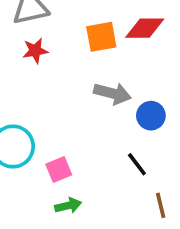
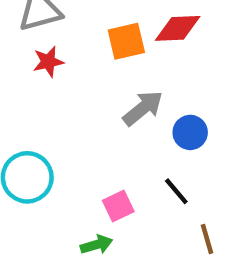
gray arrow: (112, 93) -> (143, 108), turned -51
pink square: (59, 169) -> (118, 206), moved

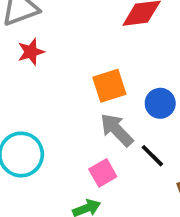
orange square: (126, 41) -> (109, 86), moved
gray arrow: (143, 108) -> (117, 130), moved, turned -90

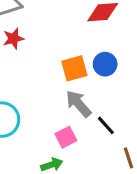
blue circle: (160, 103) -> (105, 64), moved

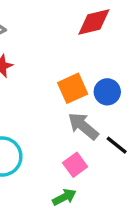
blue circle: (105, 64) -> (107, 92), moved

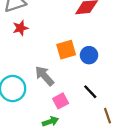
gray arrow: (83, 126) -> (45, 76), moved

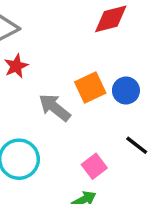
gray arrow: (45, 76) -> (55, 107), moved

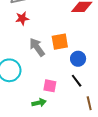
blue circle: (126, 91) -> (78, 59), moved
pink square: (94, 166) -> (50, 86), turned 32

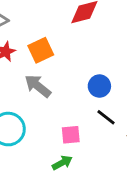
orange square: (60, 42) -> (41, 50), moved

